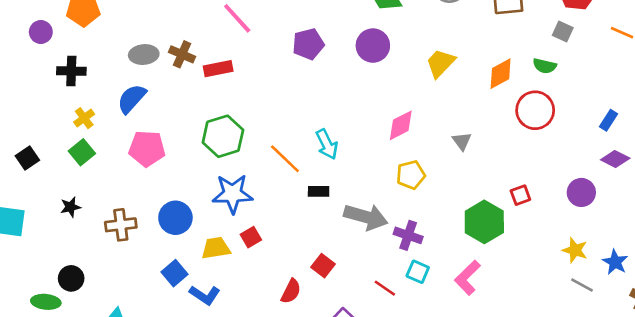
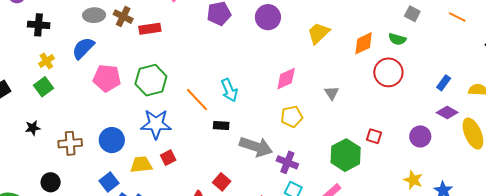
pink pentagon: (147, 149) -> (107, 78), moved
red square: (520, 195) -> (374, 136), turned 35
black circle: (71, 278) -> (51, 182), moved

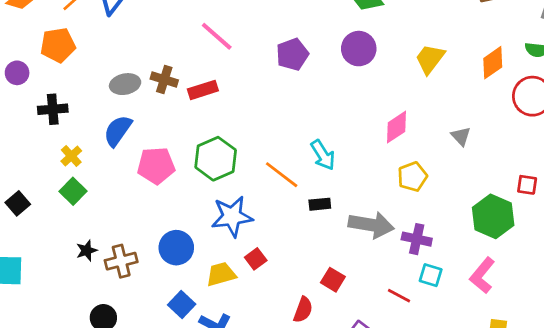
black star: (33, 128) -> (87, 251), moved

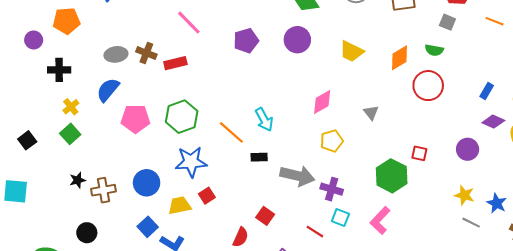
yellow trapezoid: (430, 59) -> (351, 51), turned -105

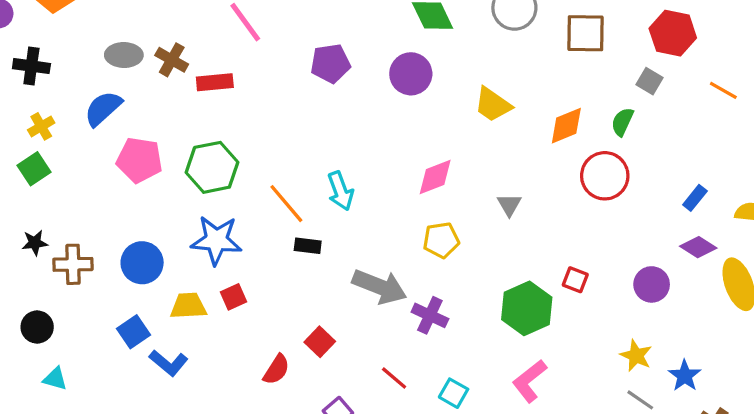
green semicircle: (434, 50) -> (622, 122), turned 96
black rectangle: (259, 157) -> (308, 246), moved
cyan square: (340, 218) -> (454, 393), moved
pink L-shape: (380, 221) -> (529, 381), moved

